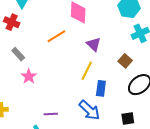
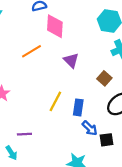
yellow line: (87, 71) -> (55, 101), moved
blue arrow: (89, 110) -> (90, 128), moved, size x0.7

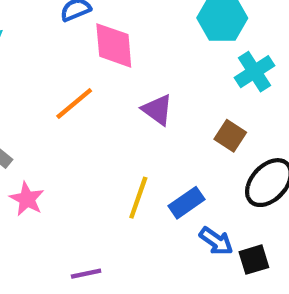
blue rectangle: (78, 107) -> (187, 203), turned 56

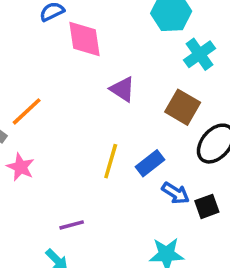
orange line: (74, 103) -> (27, 111), moved
brown square: (230, 136) -> (183, 107), size x1.4

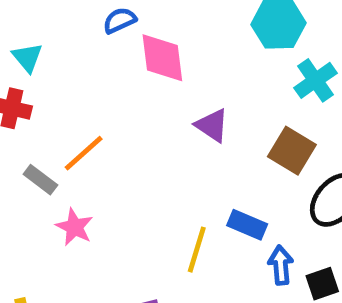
yellow line: (111, 161) -> (197, 250), moved
blue rectangle: (150, 163) -> (247, 225), turned 60
blue arrow: (176, 193) -> (281, 265), turned -128

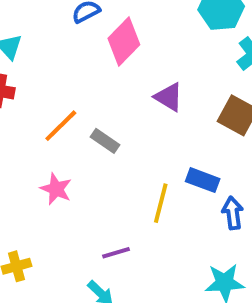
pink diamond: (162, 58) -> (124, 42), turned 54
gray rectangle: (40, 180) -> (105, 141), moved

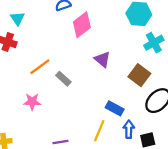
pink star: (56, 189) -> (32, 102), turned -30
yellow line: (161, 203) -> (99, 131), moved

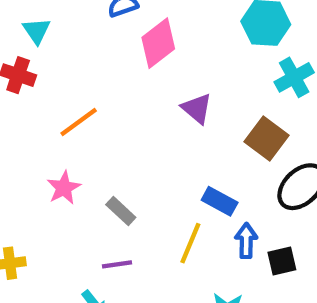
gray rectangle: (63, 79) -> (121, 211), moved
pink star: (32, 102) -> (64, 188), turned -30

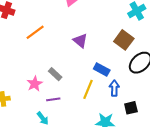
purple triangle: (197, 109) -> (80, 41), moved
pink star: (64, 188) -> (35, 84), moved
black square: (282, 261) -> (131, 108), moved

